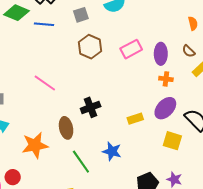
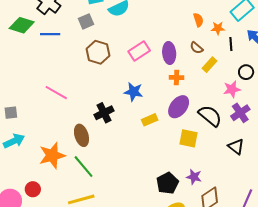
blue star: (112, 151) -> (133, 92), moved
green line: (81, 162) -> (83, 167), moved

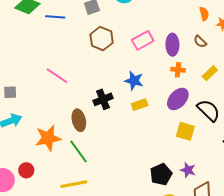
yellow rectangle: (209, 65) -> (210, 73), moved
yellow rectangle: (150, 120) -> (140, 105), moved

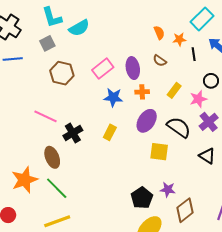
pink line: (57, 76) -> (46, 116), moved
blue star: (134, 81) -> (113, 97), moved
yellow rectangle: (140, 105) -> (110, 132), turned -35

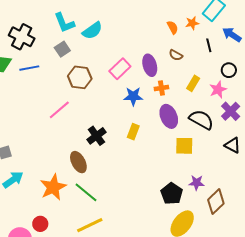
orange star: (179, 39) -> (192, 23), moved
pink line: (46, 116) -> (59, 110), moved, turned -60
purple ellipse: (147, 121) -> (169, 116), turned -50

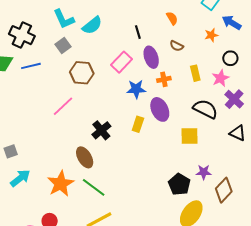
orange star: (192, 23) -> (211, 35), moved
black line: (209, 45) -> (138, 32), moved
yellow rectangle: (193, 83) -> (195, 73), turned -42
purple ellipse: (169, 116) -> (160, 109), moved

